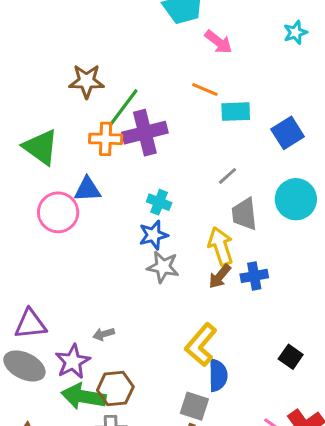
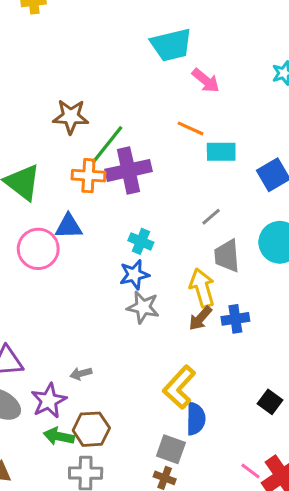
green arrow: (84, 396) -> (59, 436), size x0.7

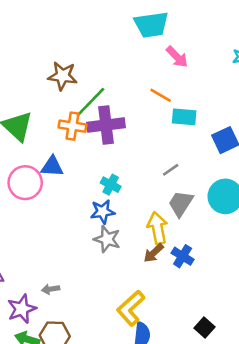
gray trapezoid: (227, 256) -> (181, 203), turned 32
blue cross: (235, 319) -> (183, 256), turned 35

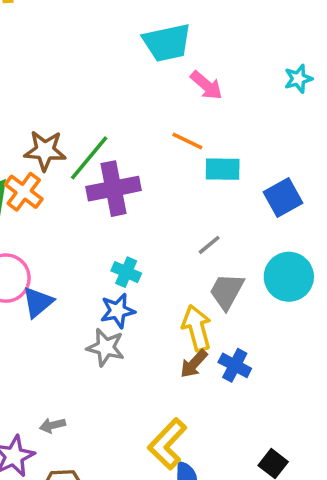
brown star: (63, 76) -> (45, 151), moved
orange cross: (73, 126) -> (24, 192), moved, turned 32
blue triangle: (52, 166) -> (38, 302), moved, turned -40
gray star: (107, 239) -> (106, 347), moved

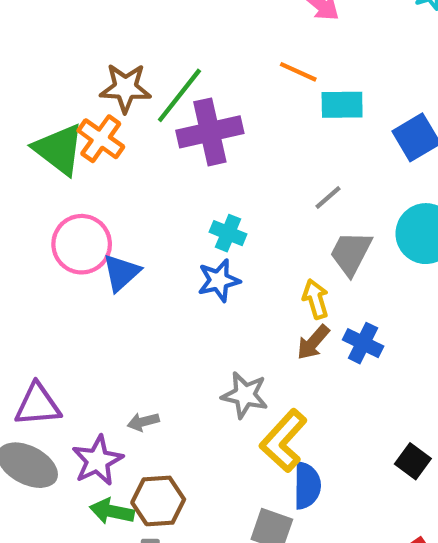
yellow arrow: (197, 328) -> (316, 299), size x0.7
gray star: (106, 347) -> (245, 395), moved

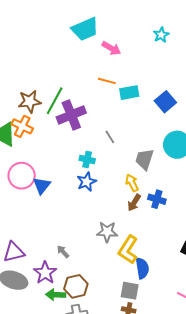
gray line: (328, 197) -> (110, 137), moved, turned -72
gray arrow: (143, 422) -> (63, 252), turned 72

